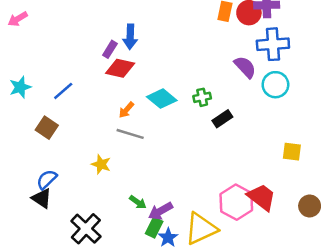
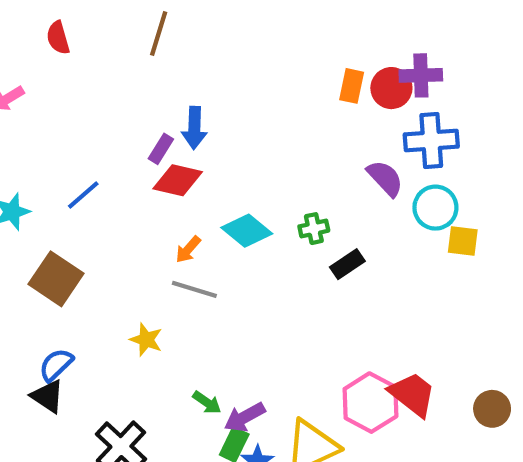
blue line: (63, 91) -> (83, 195), moved
brown square: (47, 128) -> (56, 279), size x1.4
yellow square: (292, 152) -> (463, 241), moved

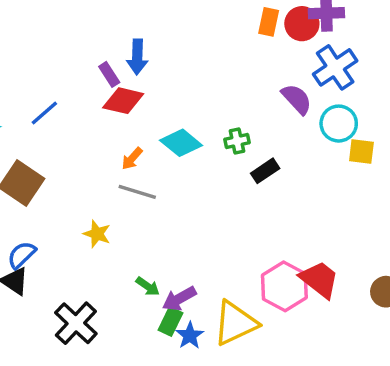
blue cross: (431, 140) -> (335, 67), turned -30
purple rectangle: (161, 149) -> (109, 74), turned -65

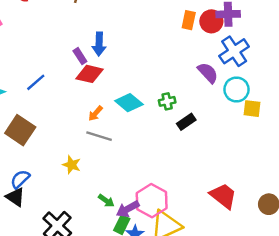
pink hexagon: (284, 286) -> (152, 201), moved

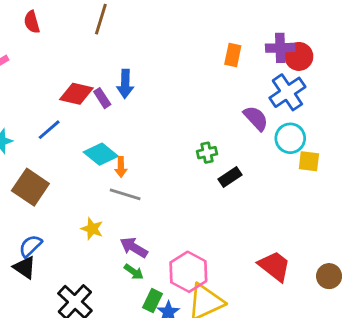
red circle: (211, 21) -> (299, 56), moved
red diamond: (90, 74) -> (76, 94), moved
cyan diamond: (129, 103) -> (101, 154), moved
orange arrow: (95, 113) -> (121, 167), turned -42
purple arrow: (128, 209) -> (134, 247), moved, turned 60

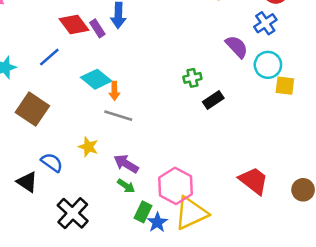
blue cross: (287, 92) -> (265, 23), size x0.7
red diamond: (76, 94) -> (74, 25), turned 40
blue semicircle: (30, 246) -> (52, 162), moved, turned 80

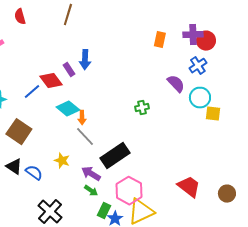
red diamond: (74, 25) -> (51, 81), moved
black rectangle: (213, 100) -> (115, 156), moved, size x1.8
gray line: (118, 116) -> (85, 137), turned 30
black triangle: (27, 182) -> (14, 167), moved

